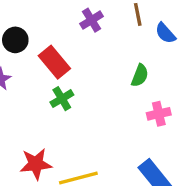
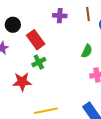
purple cross: (92, 20) -> (60, 16), turned 32
red star: (36, 164) -> (22, 82), moved

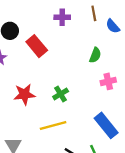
green cross: (39, 62) -> (61, 94), moved

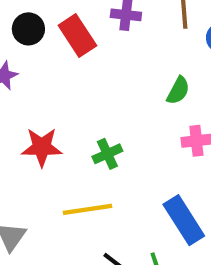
red rectangle: (37, 46) -> (77, 35), moved

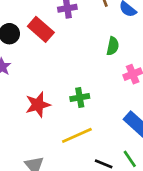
green cross: (107, 154) -> (80, 98), turned 30

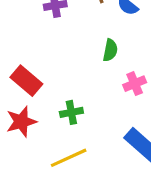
red rectangle: (41, 29) -> (26, 81), moved

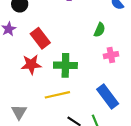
green cross: (71, 112) -> (65, 65), size x1.5

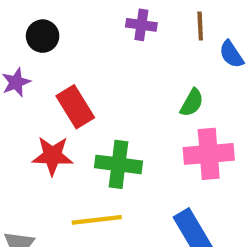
pink cross: (111, 55) -> (209, 154), size x1.6

